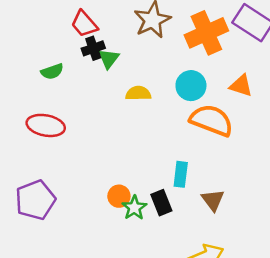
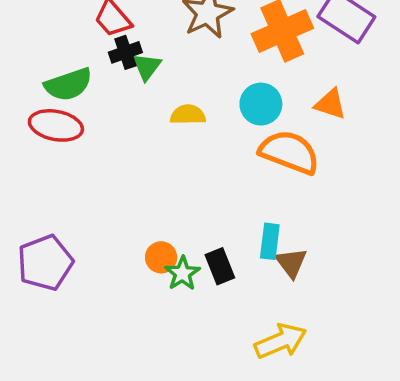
green semicircle: (52, 71) -> (68, 84), size x1.5
red ellipse: (46, 125) -> (56, 125), moved
cyan rectangle: (181, 174) -> (270, 241), moved

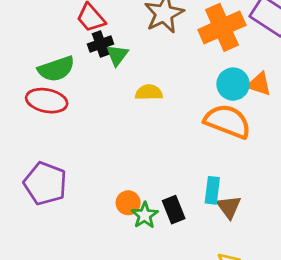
cyan circle: (261, 104) -> (233, 84), moved
purple pentagon: (45, 263) -> (45, 183), moved, turned -30

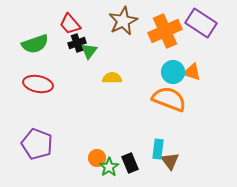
green semicircle: (56, 69) -> (35, 44), moved

